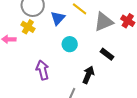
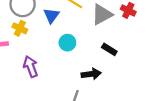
purple arrow: (43, 70) -> (31, 67), moved
black arrow: (88, 75) -> (91, 74), turned 66

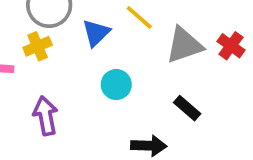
yellow cross: (20, 28) -> (38, 46), turned 32

